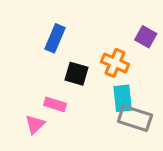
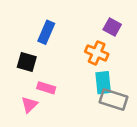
purple square: (146, 37) -> (112, 27), moved
black square: (77, 74) -> (27, 62), moved

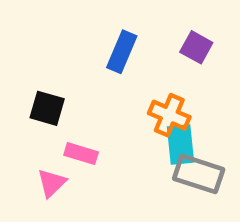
blue rectangle: (46, 32) -> (122, 52), moved
orange cross: (97, 53) -> (169, 115), moved

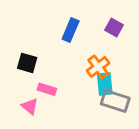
orange cross: (169, 115) -> (98, 67), turned 30
pink triangle: (52, 183) -> (30, 106), turned -36

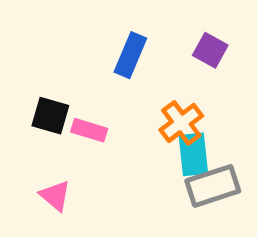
pink rectangle: (47, 89) -> (89, 130), moved
gray rectangle: (115, 101) -> (213, 186), turned -36

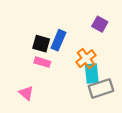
blue rectangle: (130, 55) -> (58, 40), moved
black square: (50, 116) -> (41, 44), moved

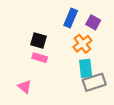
blue rectangle: (58, 40) -> (71, 18), moved
orange cross: (86, 59) -> (82, 44), moved

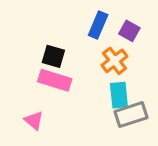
pink rectangle: (40, 58) -> (55, 80), size x1.5

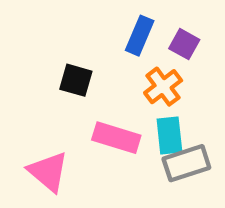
pink rectangle: (55, 80) -> (116, 138), moved
pink triangle: (34, 121) -> (48, 172), size x1.5

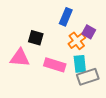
purple square: (184, 44) -> (89, 32), moved
pink triangle: (48, 172) -> (20, 58), moved, turned -35

